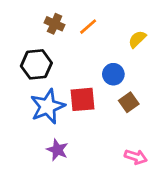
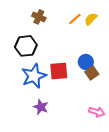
orange line: (88, 27) -> (75, 19), moved
yellow semicircle: (137, 39) -> (91, 19), moved
blue circle: (113, 74) -> (86, 62), moved

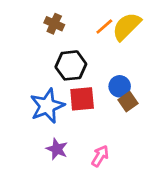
yellow semicircle: (91, 19) -> (127, 26), size x1.6
black hexagon: (26, 46) -> (71, 65), moved
pink arrow: (97, 112) -> (100, 156), moved, turned -77

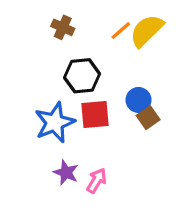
pink arrow: (100, 156) -> (97, 181), moved

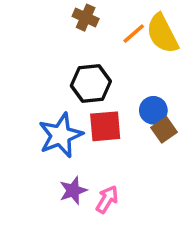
brown cross: (63, 27) -> (86, 18), moved
yellow semicircle: (147, 31) -> (162, 34), turned -72
purple star: (66, 173) -> (73, 190), turned 30

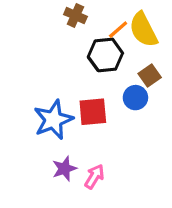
black hexagon: (91, 84) -> (105, 55), moved
brown square: (164, 130) -> (150, 75), moved

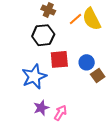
black hexagon: (105, 55) -> (43, 35), moved
brown square: (150, 75) -> (98, 76), moved
red square: (93, 112) -> (59, 59), moved

